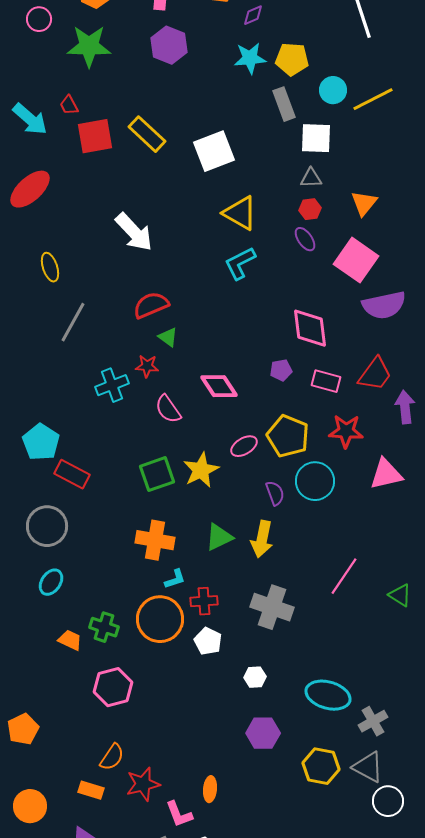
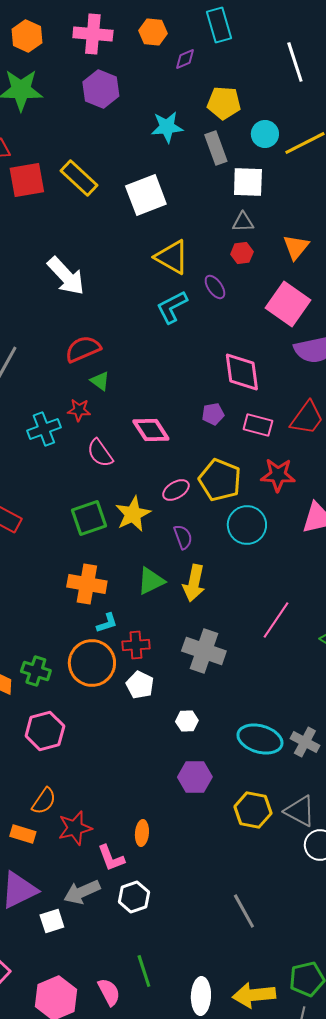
cyan star: (250, 58) -> (167, 127), moved
purple ellipse: (305, 239) -> (215, 287), moved
purple semicircle: (275, 493) -> (183, 537), moved
gray cross: (373, 721) -> (305, 742), moved, turned -32

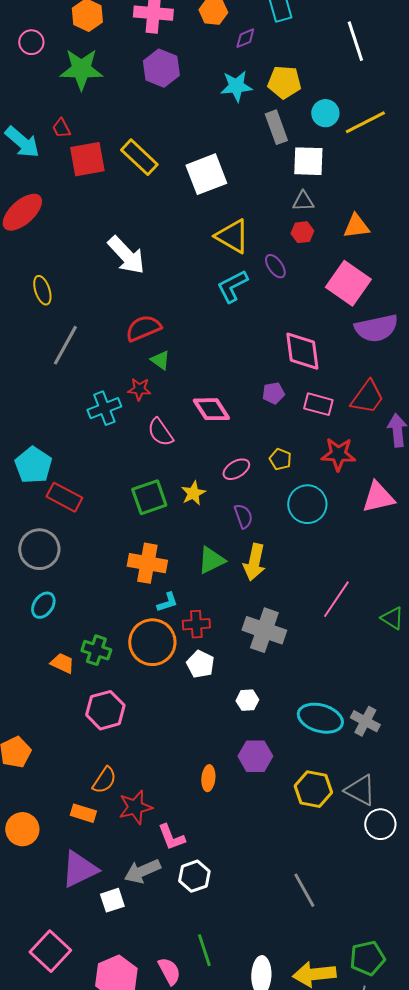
cyan star: (167, 127) -> (236, 86), moved
orange triangle: (296, 247) -> (356, 226), turned 44
yellow pentagon: (220, 480) -> (280, 459), size x0.5
yellow star: (133, 514) -> (193, 493), size x0.7
orange ellipse: (142, 833) -> (208, 778), moved

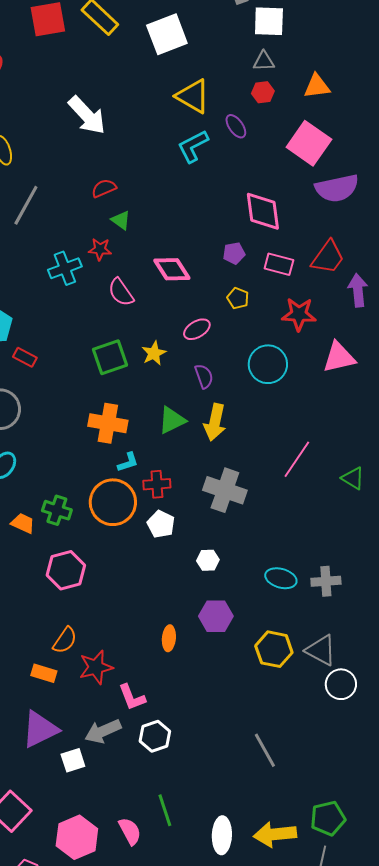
red semicircle: (143, 328) -> (104, 188), size x0.7
yellow pentagon: (280, 459) -> (238, 298), moved
red rectangle: (64, 497) -> (25, 357), size x0.7
cyan ellipse: (320, 718) -> (281, 578), size x0.7
gray cross: (365, 721) -> (326, 581), turned -32

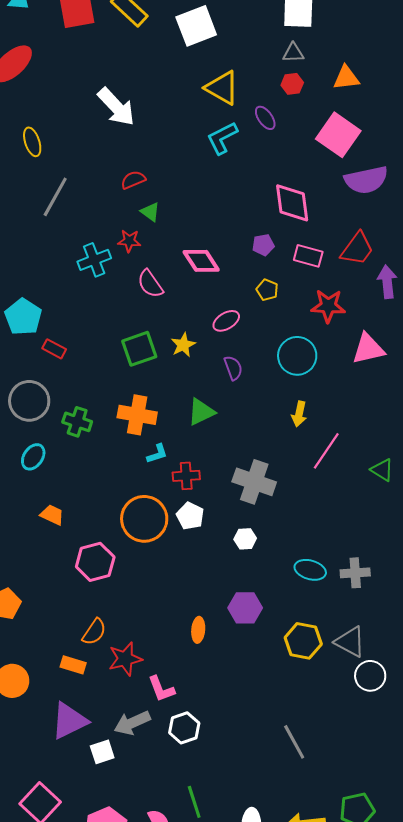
yellow arrow: (215, 422) -> (299, 414), moved, size x0.7
orange circle: (113, 502) -> (144, 519), moved
green cross: (57, 510) -> (77, 422), moved
white hexagon: (208, 560) -> (245, 539), moved

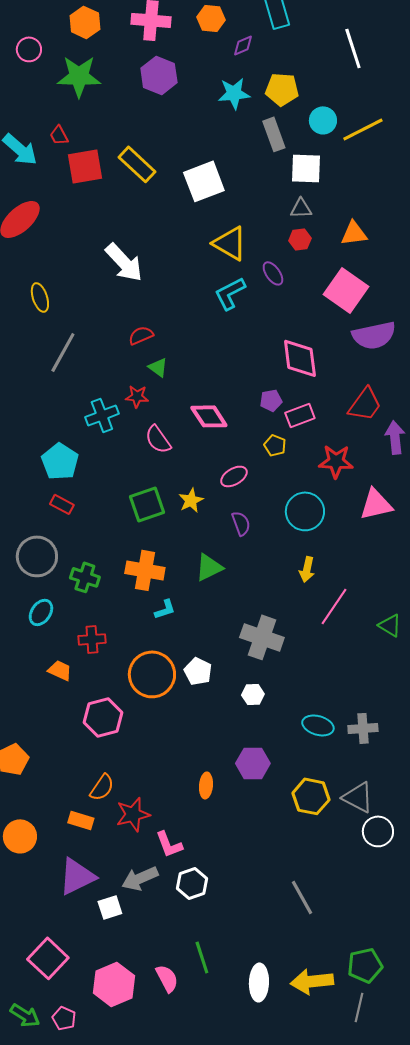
pink rectangle: (308, 256) -> (300, 415), moved, turned -36
cyan pentagon: (23, 317) -> (60, 461), moved
red cross: (186, 476) -> (92, 639), moved

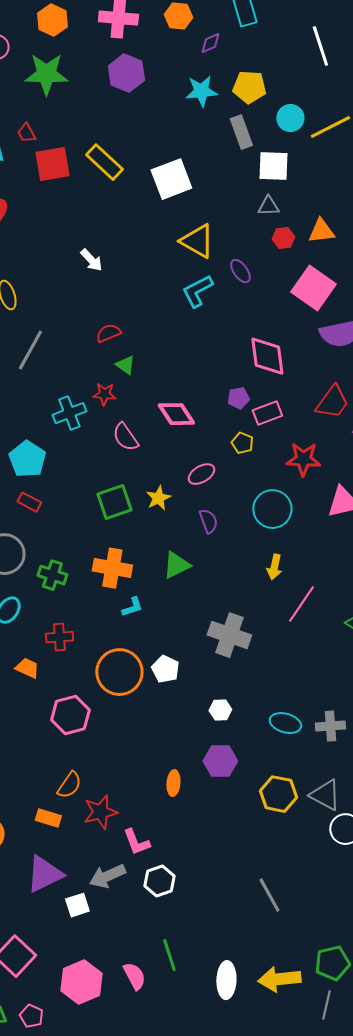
red hexagon: (300, 239) -> (283, 238), moved
white arrow: (124, 262) -> (91, 260), size x0.6
white hexagon: (253, 694) -> (220, 710), moved

